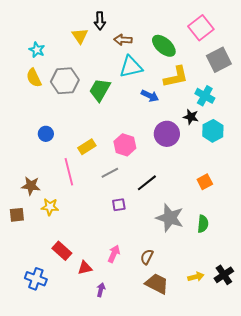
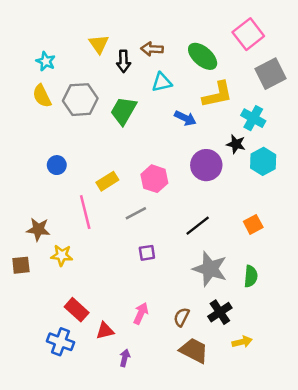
black arrow: (100, 21) -> (123, 61), moved
cyan triangle: (131, 67) -> (162, 82), size x0.7
black line: (147, 183) -> (198, 226), moved
black cross: (224, 275) -> (220, 312), moved
blue cross: (36, 279) -> (60, 342), moved

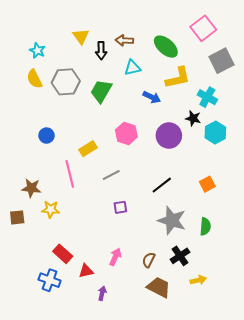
pink hexagon: (154, 179) -> (126, 133), moved

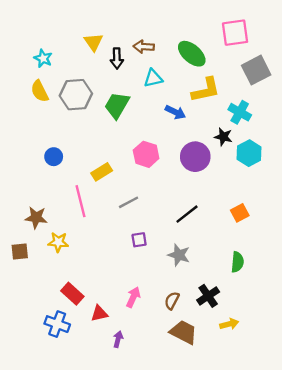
pink square: (203, 28) -> (235, 33), turned 30
gray star: (172, 220) -> (179, 255), moved, size x0.7

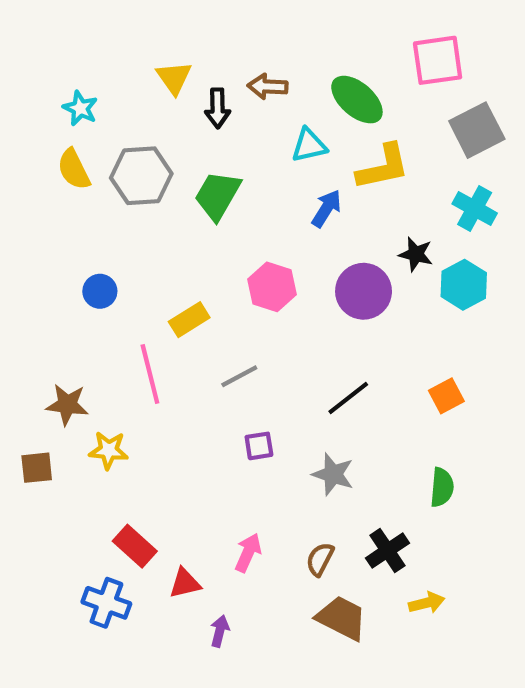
cyan triangle: (153, 78) -> (309, 145), moved
blue arrow: (175, 112) -> (326, 208), turned -84
cyan cross: (240, 112) -> (475, 208), moved

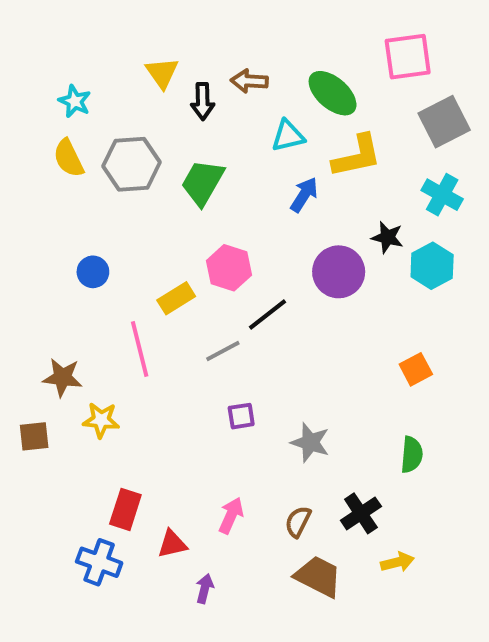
pink hexagon: (272, 287) -> (229, 268), moved
black line: (348, 398) -> (268, 314), moved
red rectangle: (135, 546) -> (125, 509), turned 66

